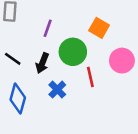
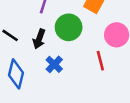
red line: (90, 77) -> (100, 61), moved

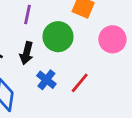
red line: (100, 61) -> (80, 83), moved, turned 60

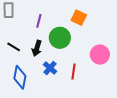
pink circle: (112, 39) -> (100, 55), moved
red line: (80, 83) -> (74, 71), turned -35

